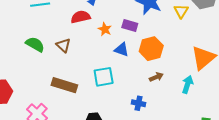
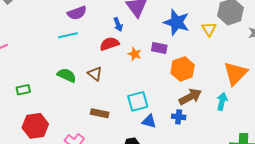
blue triangle: (122, 49) -> (149, 121), moved
brown arrow: (156, 77) -> (190, 97), size x1.6
brown rectangle: (64, 85) -> (100, 113), size x0.7
blue cross: (138, 103) -> (179, 117), moved

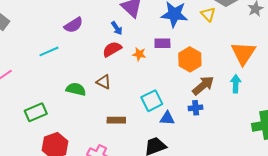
cyan line: (68, 35) -> (49, 51), moved
green rectangle: (23, 90) -> (36, 112), size x1.5

